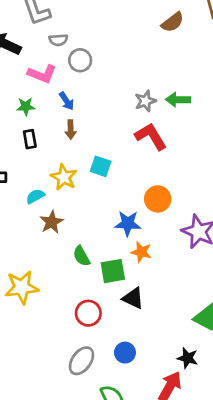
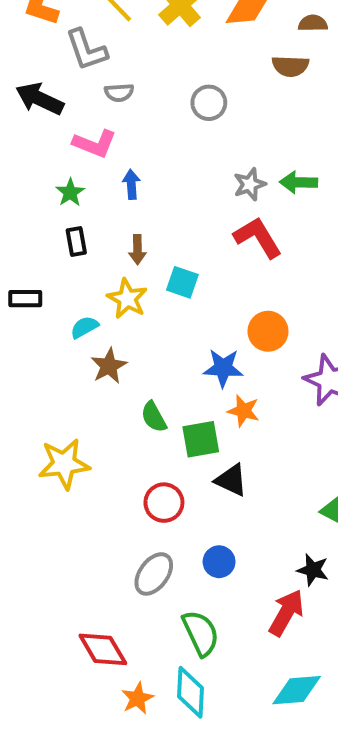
brown semicircle: (173, 22) -> (290, 66), turned 40
gray circle: (80, 60) -> (209, 103), moved
blue arrow: (67, 101) -> (131, 184), turned -150
green star: (26, 107) -> (70, 193), turned -30
brown arrow: (71, 130) -> (137, 250), moved

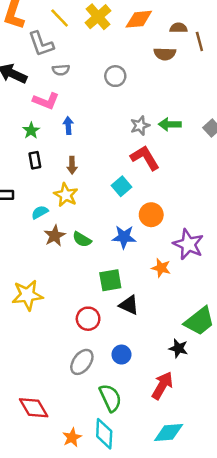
cyan square: (182, 282) -> (121, 186), moved, turned 30
orange star: (244, 411) -> (161, 268), moved
green semicircle: (154, 417) -> (82, 239), moved, turned -30
black star: (313, 570) -> (178, 348), moved
red diamond: (103, 649) -> (34, 408), moved

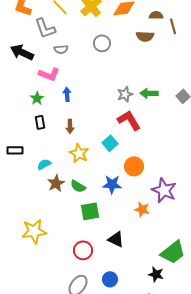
gray circle: (115, 76) -> (102, 43), moved
yellow star: (66, 195) -> (79, 153), moved
green square: (110, 280) -> (90, 211), moved

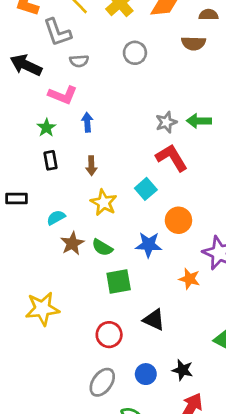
black star: (156, 274) -> (183, 370), moved

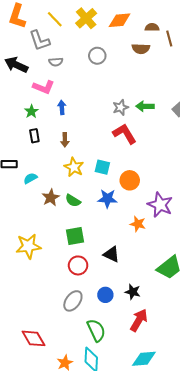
cyan square: (146, 189) -> (102, 167), moved, turned -35
cyan semicircle: (56, 218) -> (30, 178), moved
green square: (119, 282) -> (75, 236), moved

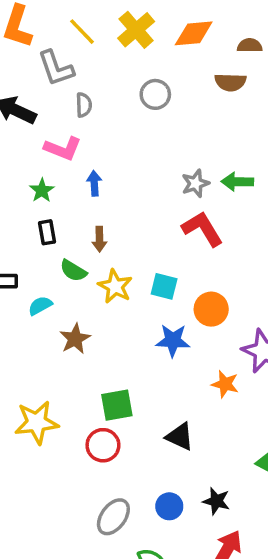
gray semicircle: (56, 62) -> (84, 105), turned -88
green semicircle: (73, 201) -> (73, 271), moved
red circle: (78, 265) -> (103, 445), moved

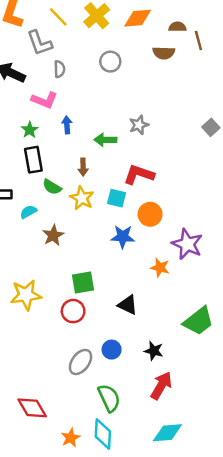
green arrow: (237, 182) -> (105, 140), moved
red L-shape: (202, 229) -> (139, 175), moved, turned -40
black rectangle: (47, 232) -> (33, 160), size x1.5
brown arrow: (99, 239) -> (83, 167), moved
blue circle: (169, 506) -> (112, 350), moved

